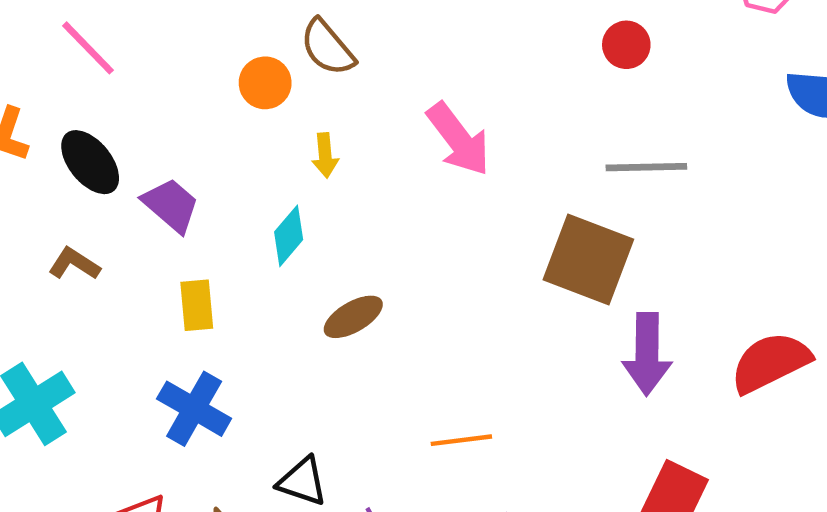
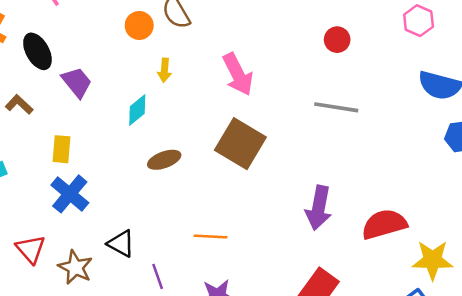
brown square: (588, 259) -> (240, 144), moved
yellow rectangle: (197, 305) -> (61, 149), moved

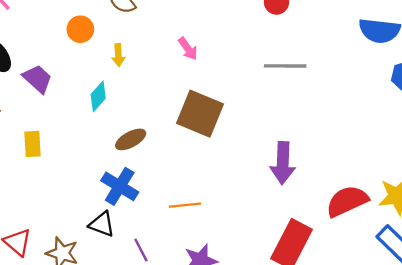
orange circle: (139, 25) -> (80, 29), moved
pink arrow: (238, 74) -> (188, 49), size x0.6
blue cross: (70, 194) -> (120, 186), moved
red semicircle: (384, 224) -> (347, 201), moved

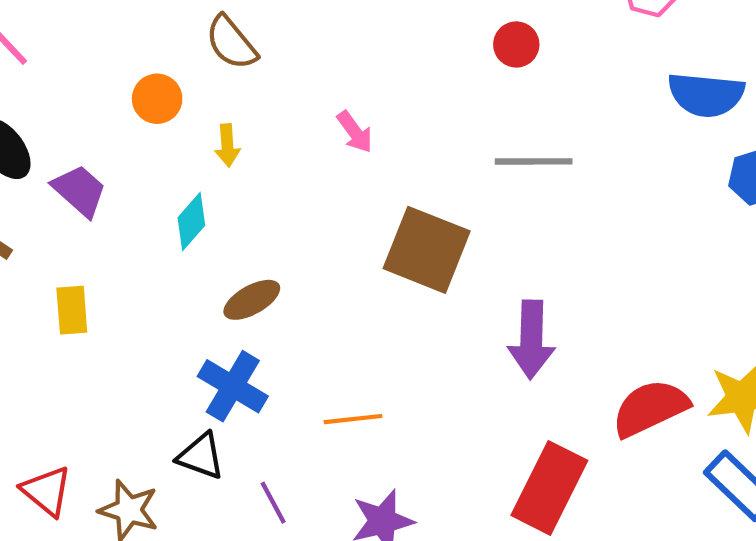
brown square: (200, 114) -> (427, 250), moved

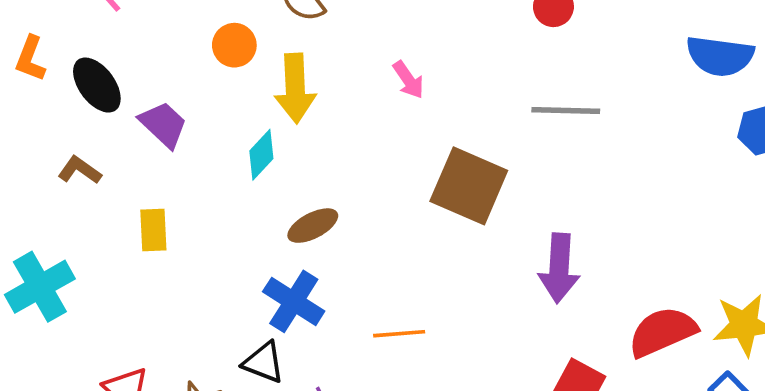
yellow arrow: (227, 145) -> (295, 88), size x1.8

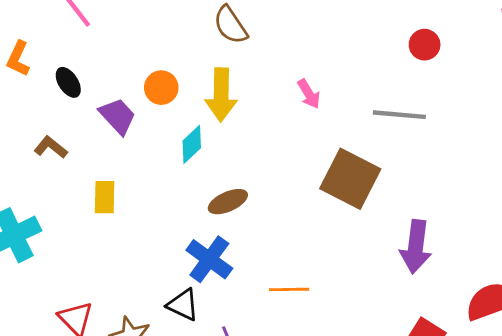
orange circle: (234, 45) -> (161, 88), moved
black ellipse: (97, 85) -> (68, 82), size x0.7
gray line: (566, 111) -> (399, 115), moved

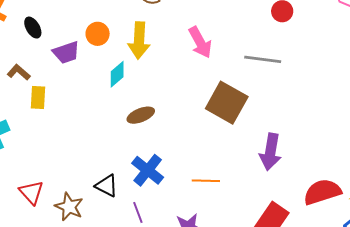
pink arrow: (309, 94) -> (200, 42), size x1.5
purple trapezoid: (118, 116) -> (66, 52), turned 112
yellow rectangle: (105, 197) -> (38, 98), moved
blue cross: (209, 259) -> (148, 170), moved
orange line: (289, 289) -> (206, 181), moved

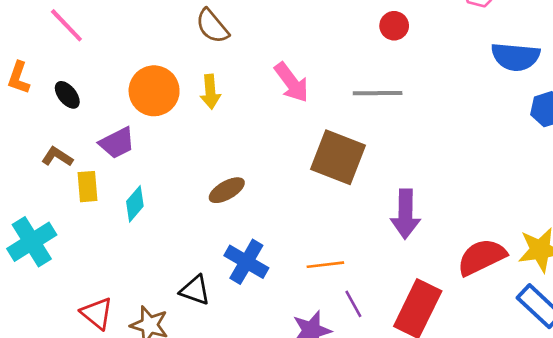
orange circle: (98, 34) -> (154, 91), size x1.6
yellow arrow: (139, 40) -> (210, 92), size x0.7
purple trapezoid: (66, 52) -> (117, 143), moved
cyan diamond: (117, 74) -> (135, 204), moved
purple line: (138, 212) -> (353, 304), moved

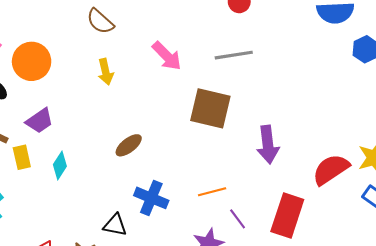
orange circle: (154, 91) -> (32, 61), moved

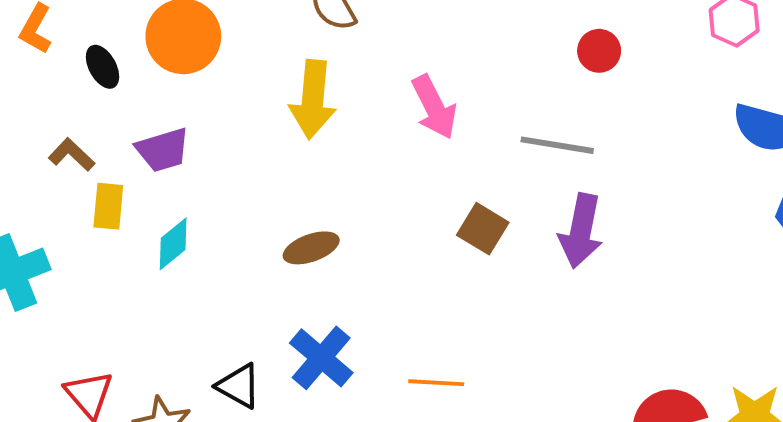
yellow arrow: (106, 72) -> (313, 99), size x1.5
brown square: (210, 108) -> (483, 229), size x0.6
purple arrow: (268, 145) -> (581, 231), moved

